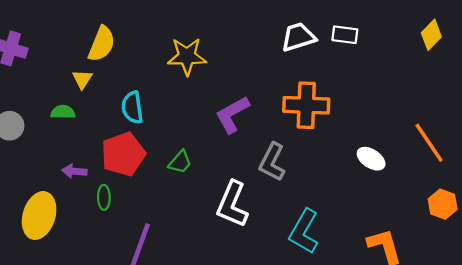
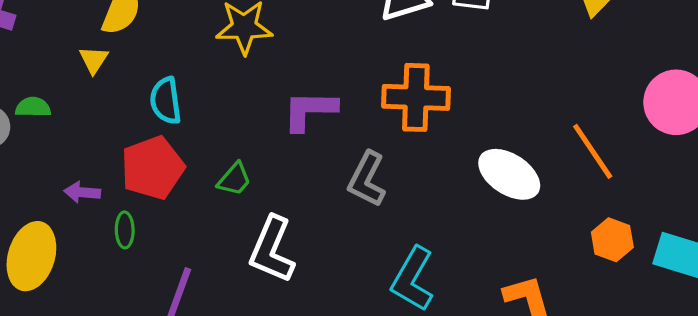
green semicircle: (63, 112) -> (33, 107), moved
purple L-shape: (232, 114) -> (310, 111), turned 30
white ellipse: (371, 159) -> (509, 174), size x1.5
white L-shape: (232, 204) -> (272, 250), moved

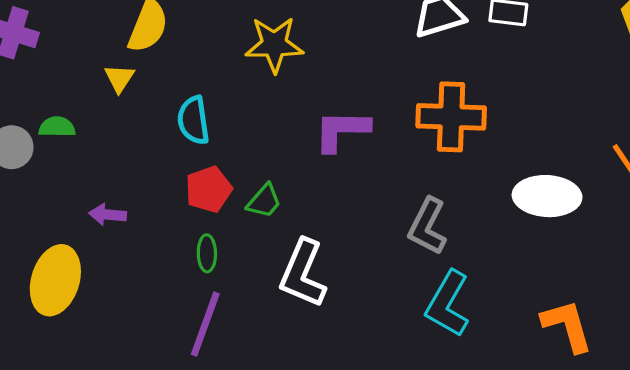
red pentagon: (153, 168) -> (209, 189), moved, size x0.7
white ellipse: (509, 174) -> (547, 196), turned -30
gray L-shape: (367, 179) -> (427, 226), moved
green ellipse: (125, 230) -> (207, 253), moved

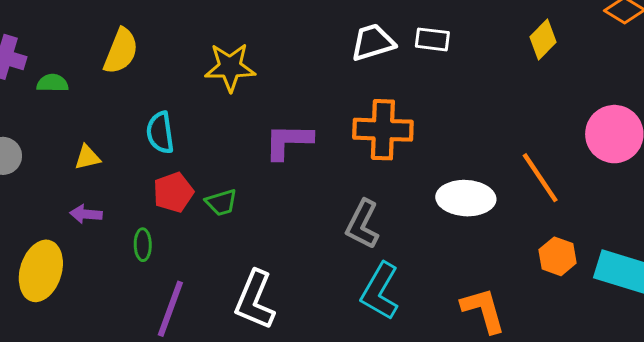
yellow triangle: (119, 78) -> (87, 157), moved, turned 44
green semicircle: (57, 127) -> (52, 83), moved
green trapezoid: (264, 201) -> (221, 202), turned 32
green ellipse: (207, 253) -> (143, 245), moved
white L-shape: (303, 274) -> (255, 300), moved

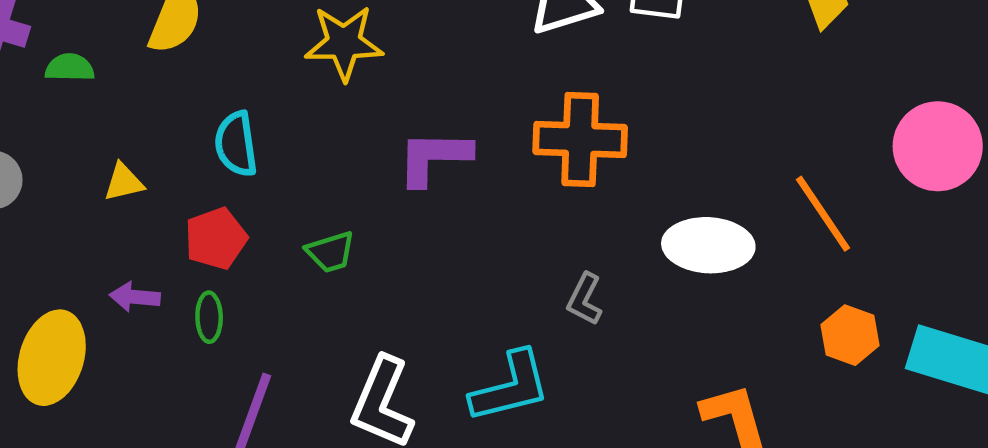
red pentagon: (173, 192) -> (216, 238), moved
purple arrow: (86, 214) -> (135, 297), moved
gray L-shape: (363, 224) -> (585, 299), moved, size x0.7
cyan L-shape: (380, 291) -> (510, 387), moved, turned -134

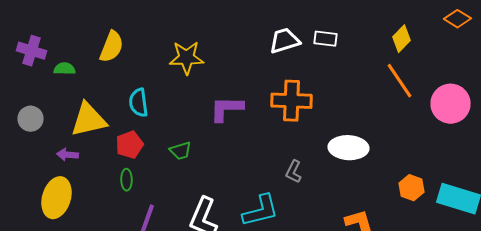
yellow triangle: (124, 182) -> (88, 120), size x2.0
orange line: (823, 214) -> (400, 81), moved
purple arrow: (135, 297) -> (68, 155), moved

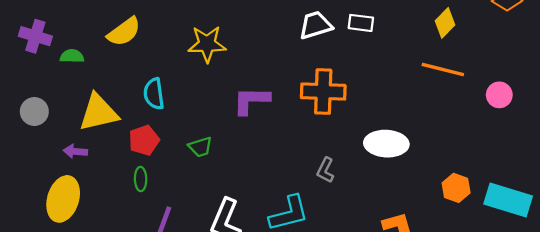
yellow semicircle: (112, 47) -> (124, 32), turned 32
orange line: (400, 81) -> (443, 69), turned -42
pink circle: (450, 104) -> (499, 95), size x0.6

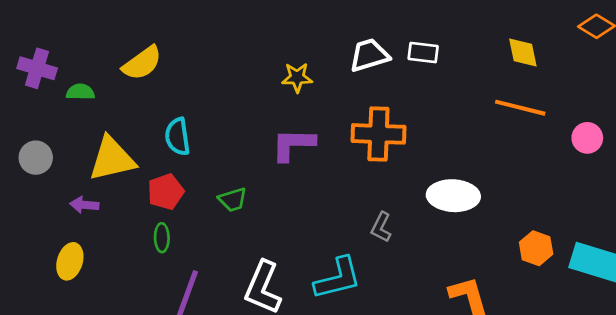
yellow diamond: (445, 23) -> (523, 53), turned -56
yellow star: (207, 44) -> (297, 77), moved, size x0.7
yellow ellipse: (63, 199) -> (70, 261), size x0.7

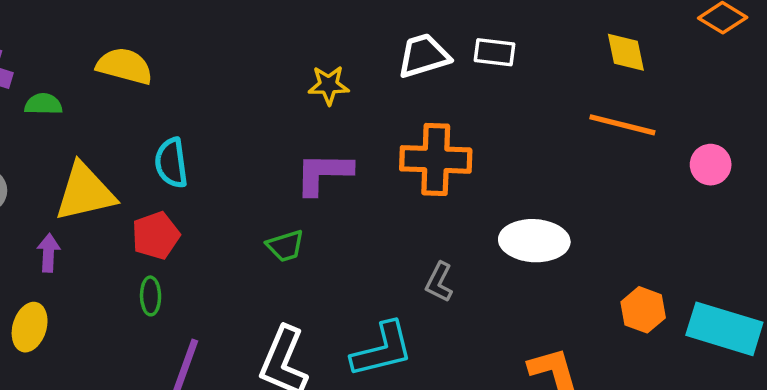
yellow semicircle: (142, 63) -> (125, 66), turned -129
green trapezoid: (233, 200) -> (285, 246), moved
purple arrow: (84, 205) -> (49, 253), turned 88

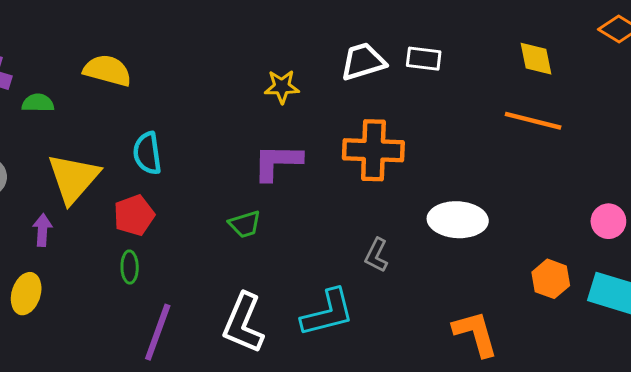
pink circle: (711, 165) -> (608, 221), moved
yellow triangle: (85, 192) -> (73, 178), turned -36

